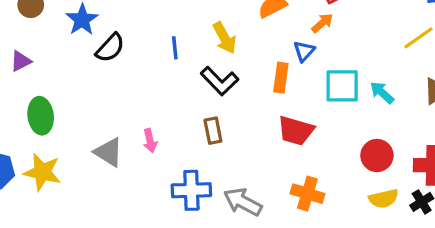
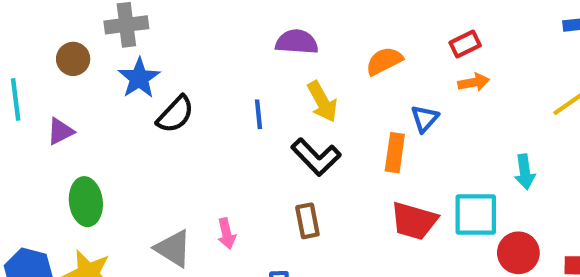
orange arrow: (322, 23) -> (474, 82), moved, turned 30
cyan square: (342, 86) -> (476, 214), moved
cyan arrow: (382, 93) -> (525, 172), turned -140

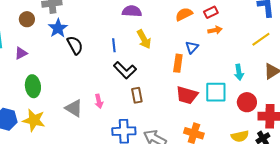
orange semicircle: (384, 61) -> (184, 14), moved
black semicircle: (175, 114) -> (75, 45), turned -72
black L-shape: (316, 157) -> (125, 70), moved
red circle: (518, 253) -> (247, 102), moved

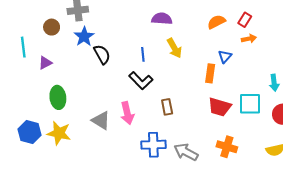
red rectangle: (211, 12) -> (245, 20), turned -32
black L-shape: (125, 70) -> (141, 81), moved
pink arrow: (99, 101) -> (127, 113), size x1.5

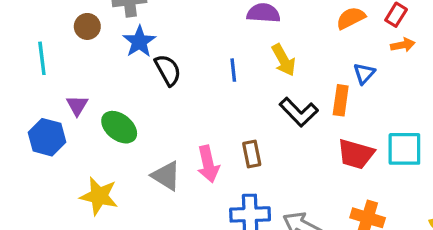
purple triangle: (45, 63) -> (77, 105), moved, turned -32
black L-shape: (141, 81) -> (299, 112), moved
green ellipse: (58, 97) -> (119, 127), moved, turned -45
brown rectangle: (167, 107) -> (252, 154), moved
blue hexagon: (30, 132) -> (47, 137), moved

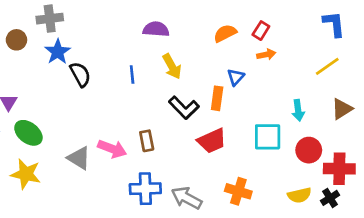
green ellipse: (119, 127) -> (28, 133), moved
red trapezoid: (356, 154) -> (212, 141), moved, turned -40
pink arrow: (208, 164) -> (112, 149), turned -56

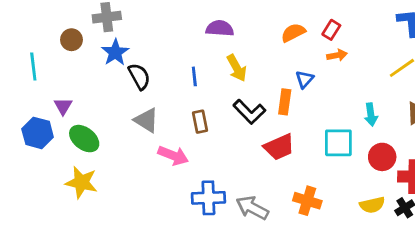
brown rectangle: (147, 141) -> (200, 122), moved
gray triangle: (79, 158) -> (146, 120), moved

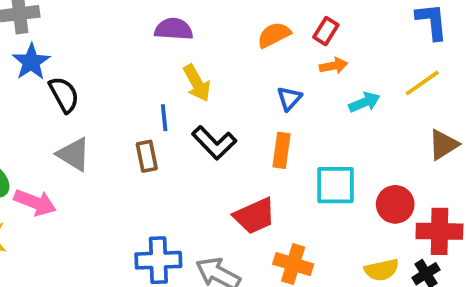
blue line: (194, 76) -> (164, 118), moved
orange rectangle: (285, 102) -> (282, 150), moved
cyan arrow: (371, 115) -> (364, 102), moved, turned -105
red trapezoid: (279, 147) -> (255, 216), moved
pink arrow: (173, 156) -> (35, 202), moved

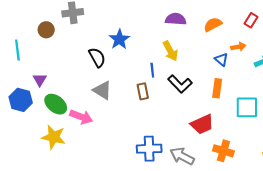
purple semicircle: (174, 29) -> (176, 19), moved
red rectangle: (326, 31) -> (251, 20), moved
blue star: (31, 62) -> (119, 39), moved
orange arrow: (334, 66) -> (238, 47), moved
blue triangle: (289, 98) -> (221, 60), turned -32

